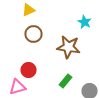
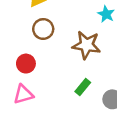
red circle: (28, 70) -> (26, 64), moved

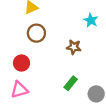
brown star: (86, 45) -> (74, 47), size x0.6

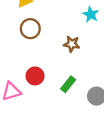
red circle: (22, 63) -> (35, 76), moved

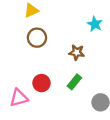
green rectangle: (68, 84) -> (74, 82), moved

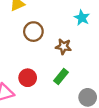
brown circle: (37, 38) -> (33, 32), moved

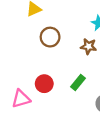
brown star: (63, 47) -> (89, 46), moved

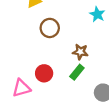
brown star: (89, 46) -> (80, 52), moved

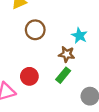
cyan star: (97, 14) -> (79, 36), moved

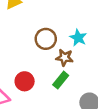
brown circle: (35, 30) -> (46, 39), moved

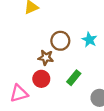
brown star: (64, 58) -> (46, 58), moved

